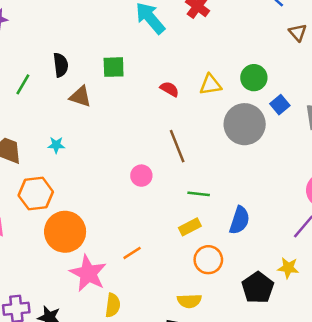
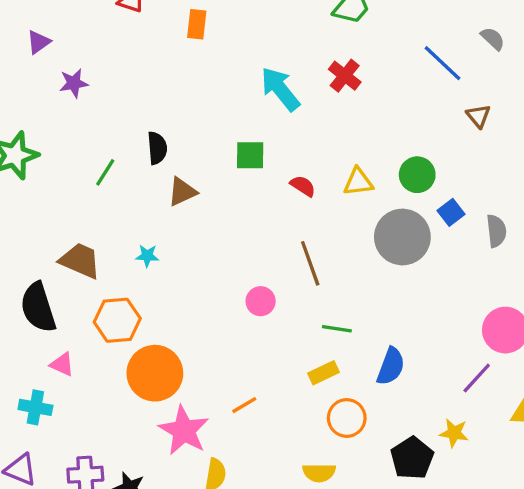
green square: (114, 67) -> (250, 155), moved
brown triangle: (80, 97) -> (182, 192), turned -45

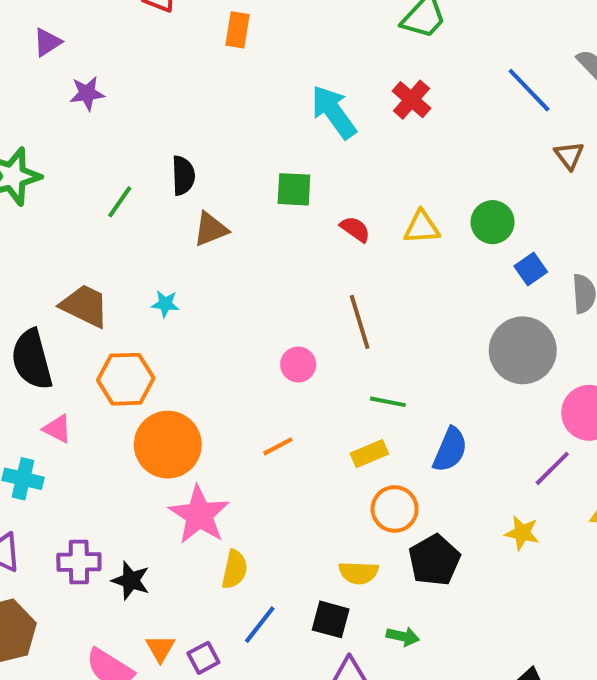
gray circle: (402, 237) -> (523, 350), moved
orange line: (244, 405) -> (278, 446), moved
black pentagon: (412, 458) -> (434, 560), moved

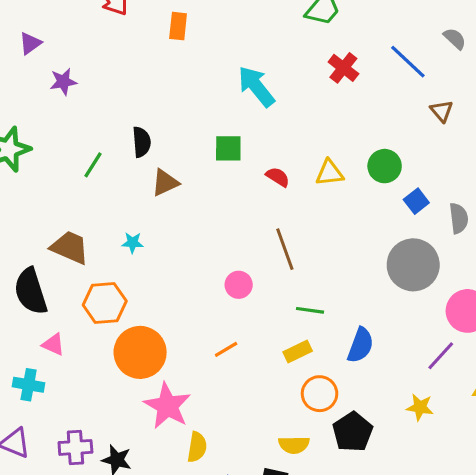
red cross: (411, 100) -> (343, 68), moved

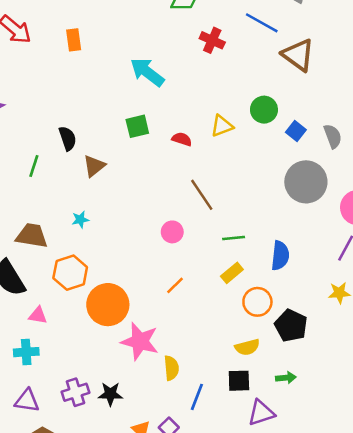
brown triangle: (442, 111) -> (298, 55), size x1.8

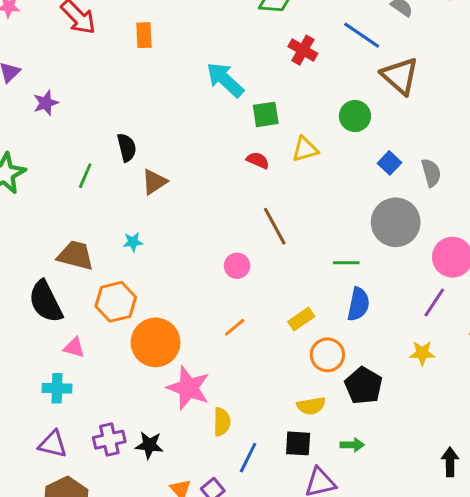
green circle: (264, 110) -> (355, 116), moved
green square: (137, 126) -> (266, 114), moved
green line: (234, 238) -> (346, 263), moved

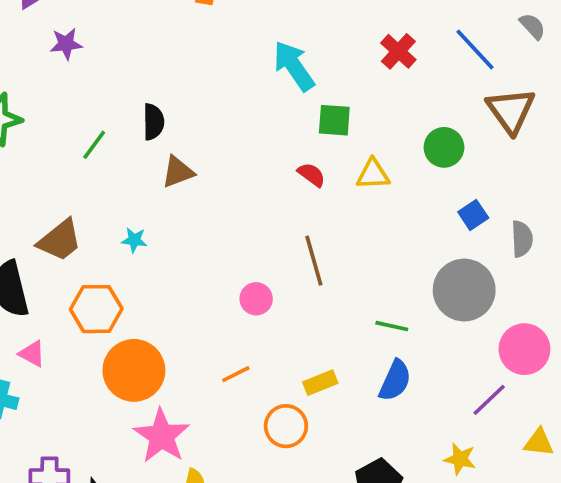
brown trapezoid: (76, 255) -> (60, 240), turned 114
orange circle: (327, 355) -> (286, 426), moved

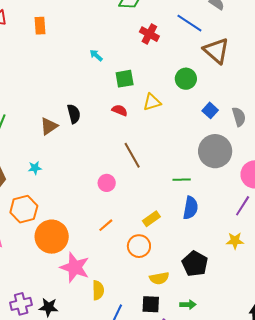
cyan arrow: (294, 66) -> (96, 55), size x0.5
black semicircle: (153, 122) -> (74, 114), moved

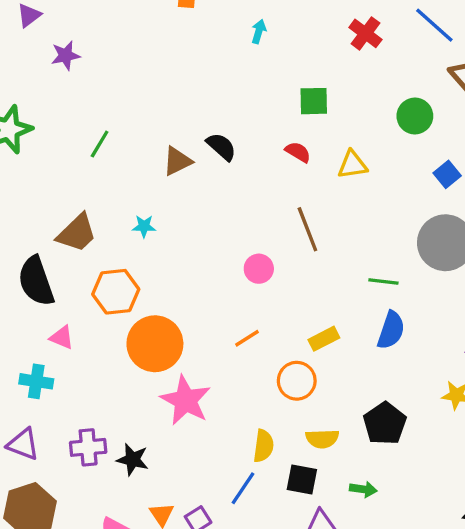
cyan arrow: (96, 55) -> (259, 32), moved, turned 56
yellow triangle: (152, 102) -> (352, 165), moved
black semicircle: (74, 114) -> (221, 147), turned -42
yellow semicircle: (98, 290) -> (263, 446), moved

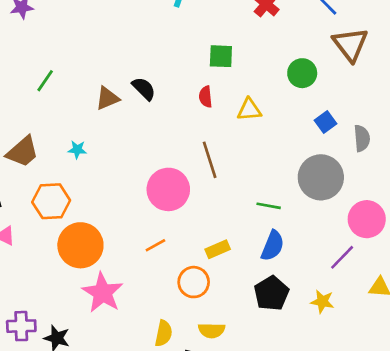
red semicircle: (298, 152) -> (206, 97), turned -130
pink circle: (259, 269) -> (168, 189), size x1.8
black pentagon: (385, 423) -> (271, 293), moved

